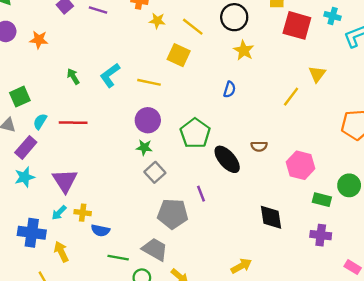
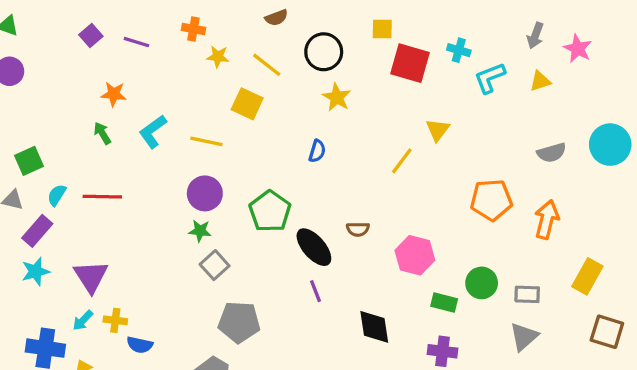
orange star: (39, 40) -> (114, 94), moved
purple line: (201, 194) -> (316, 291), moved

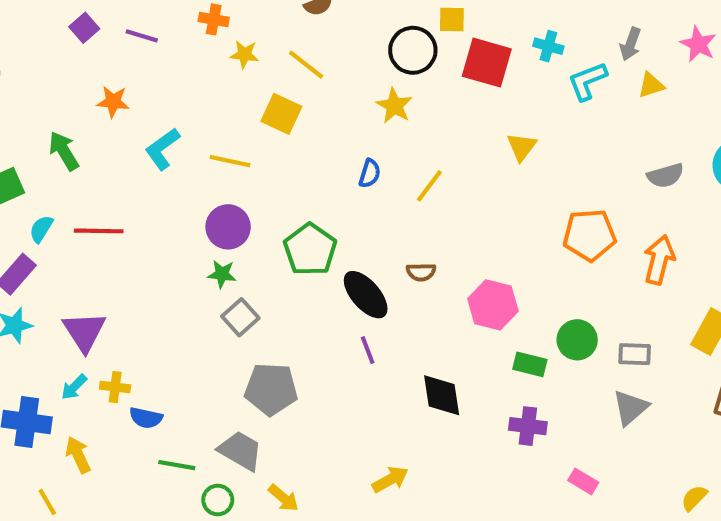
gray arrow: (535, 35) -> (631, 44), moved
black circle: (324, 52) -> (413, 50), moved
green arrow: (102, 133) -> (64, 151), moved, size x1.4
yellow line: (402, 161) -> (429, 186), moved

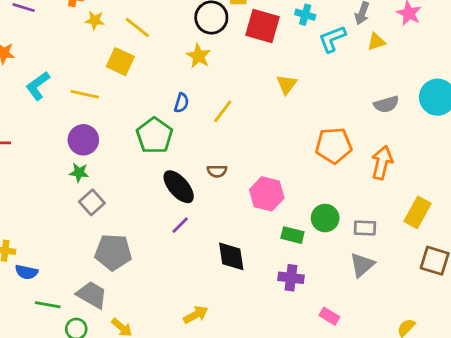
green pentagon: (310, 249) -> (154, 136), moved
purple line: (368, 350) -> (180, 225), turned 66

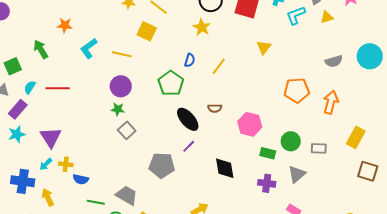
gray pentagon: (113, 252) -> (162, 165), moved
gray triangle: (362, 265) -> (297, 174), moved

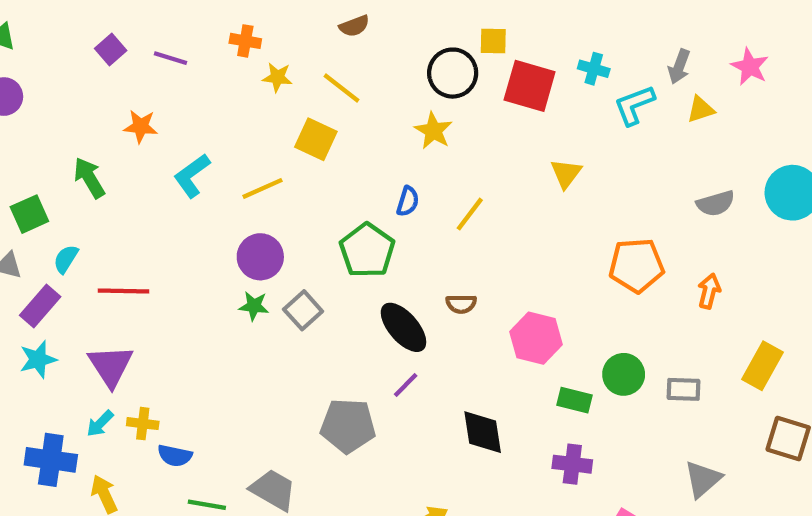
yellow line: (122, 54) -> (262, 188), turned -36
red line: (58, 88) -> (123, 291), moved
orange arrow: (331, 102) -> (709, 291), size x0.7
gray square: (127, 130) -> (303, 310), moved
gray triangle: (297, 174) -> (703, 479), moved

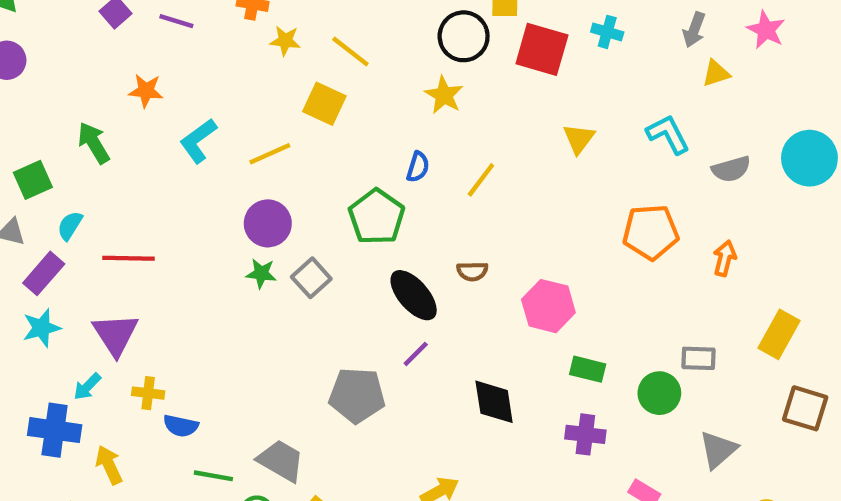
cyan L-shape: (634, 105) -> (668, 134), moved, turned 84
green circle: (624, 374) -> (659, 393), moved
cyan arrow: (100, 424) -> (87, 387), moved

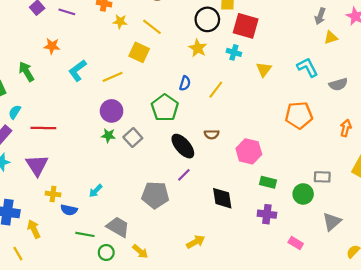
cyan cross: (607, 32) -> (234, 52), moved
orange arrow: (725, 258) -> (346, 128), moved
cyan arrow: (87, 387) -> (96, 191), moved

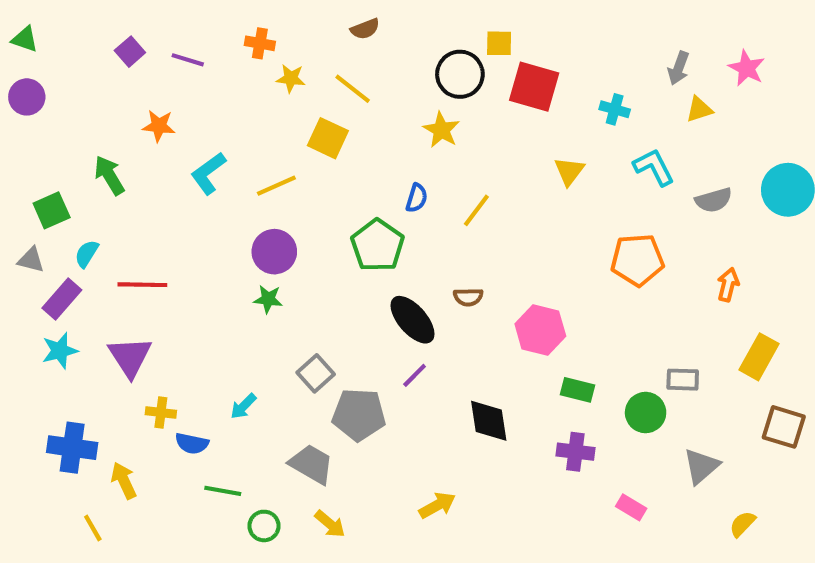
cyan cross: (234, 52) -> (615, 109), moved
gray square: (133, 138) -> (316, 373), moved
gray trapezoid: (118, 227) -> (311, 464), moved

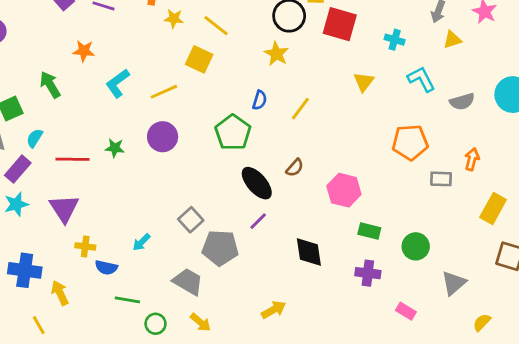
brown semicircle: (468, 297) -> (295, 168), turned -48
green star: (268, 299) -> (115, 148), moved
gray rectangle: (683, 380) -> (441, 179), moved

